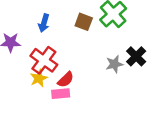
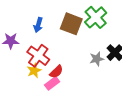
brown square: (84, 22) -> (71, 24), size x1.5
pink rectangle: (61, 94) -> (52, 83), turned -32

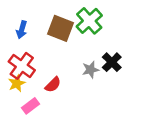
red semicircle: (56, 72) -> (53, 85), moved
pink rectangle: (52, 83) -> (30, 106), moved

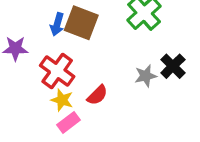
brown square: (60, 28) -> (81, 23), moved
yellow star: (17, 83) -> (62, 100), moved, turned -30

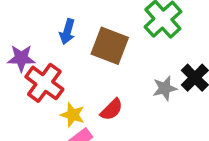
brown square: (81, 23) -> (110, 46), moved
red cross: (57, 71) -> (44, 83), moved

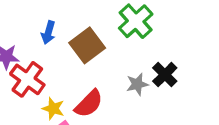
brown square: (110, 46) -> (87, 45), turned 32
red semicircle: (112, 110) -> (89, 104), size x1.4

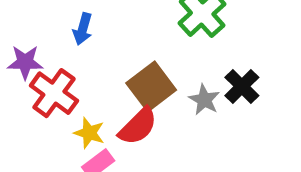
brown square: (87, 45) -> (151, 86), moved
gray star: (137, 84) -> (204, 100), turned -30

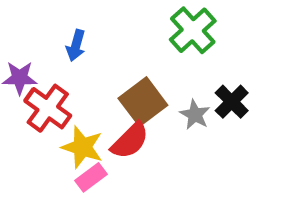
yellow star: (89, 133) -> (82, 147), size x1.4

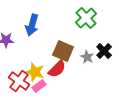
blue arrow: (76, 45) -> (32, 25), size x1.5
brown square: (143, 102) -> (63, 51), turned -30
red cross: (48, 108) -> (19, 81), moved

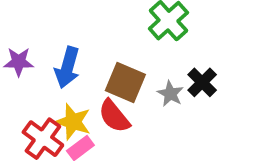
blue arrow: (32, 25) -> (67, 67), moved
red semicircle: (57, 69) -> (114, 116), turned 96

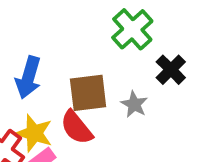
brown square: (125, 82) -> (88, 93), turned -30
black cross: (202, 82) -> (171, 70), moved

